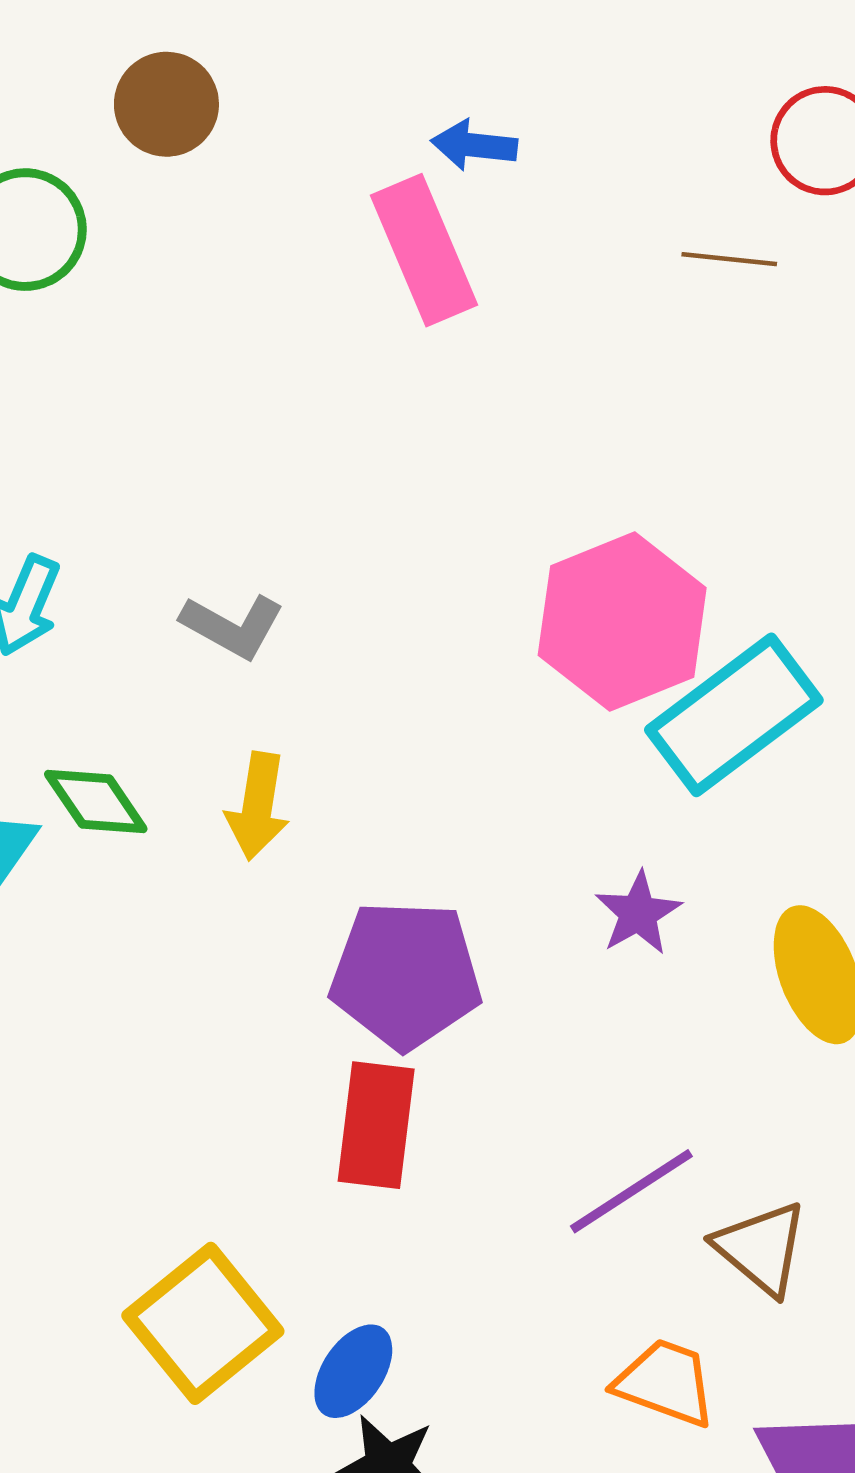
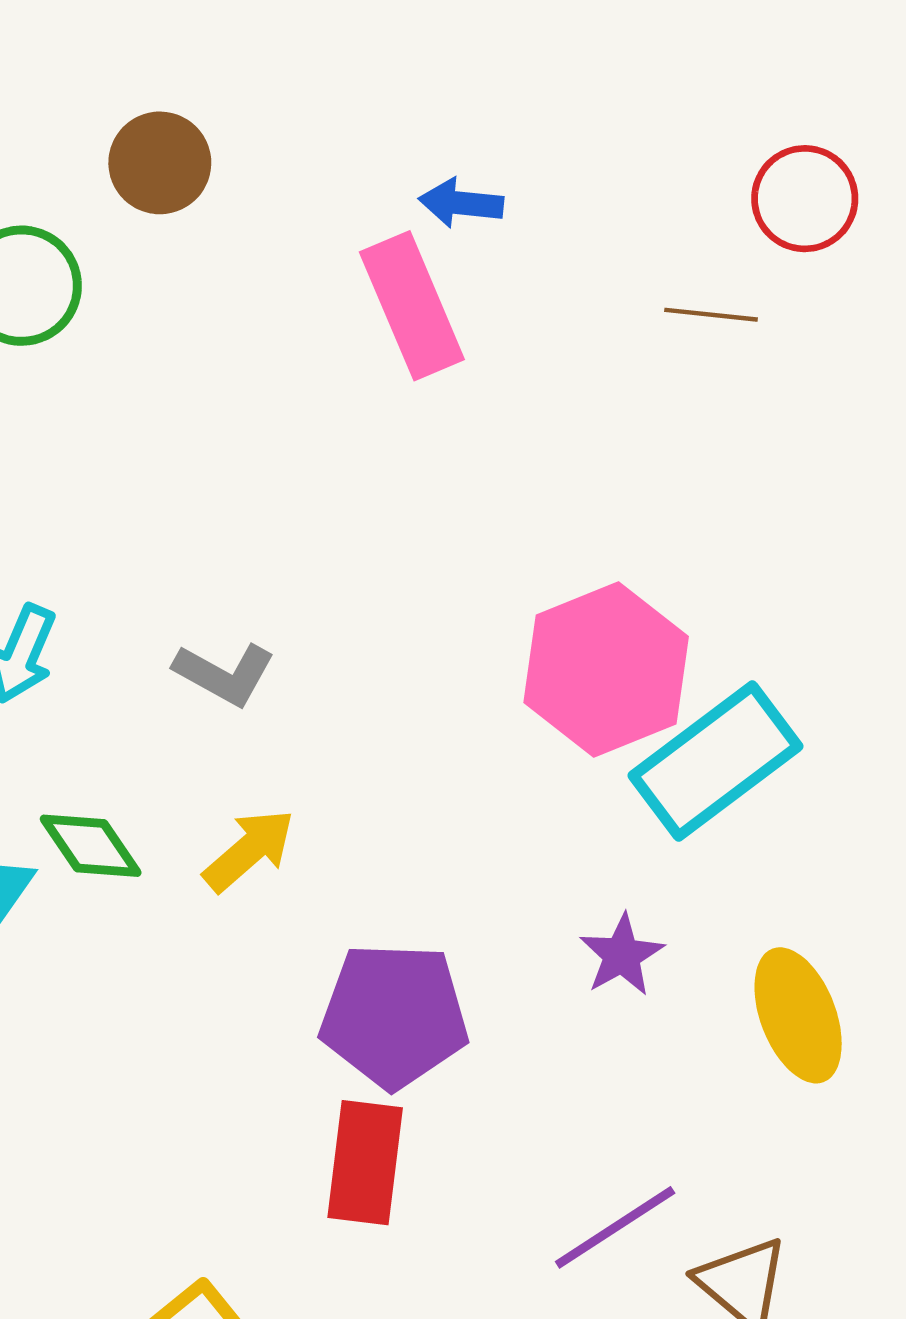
yellow arrow: (258, 806) -> (249, 850), turned -140

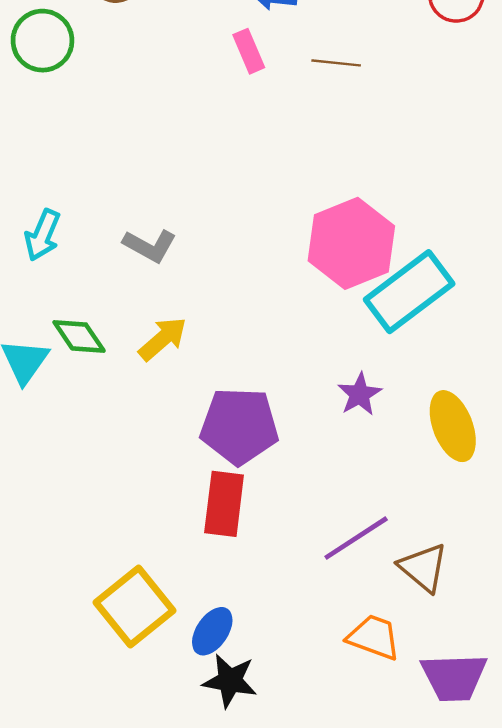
pink rectangle: (412, 306) -> (249, 51), size x0.6
brown line: (711, 315) -> (336, 63), moved

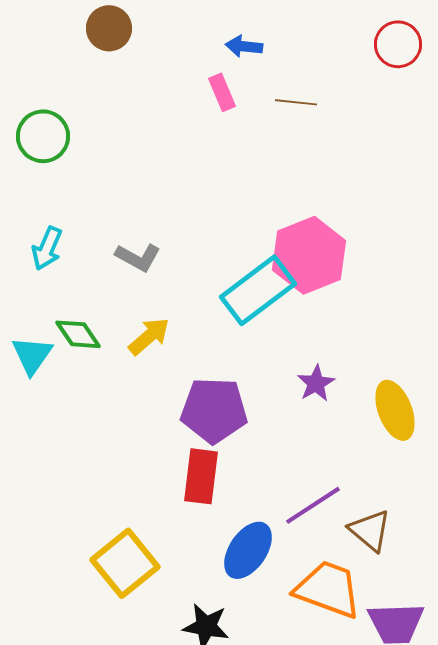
green circle: (42, 41) -> (43, 136), moved
cyan rectangle: (409, 292) -> (258, 290), moved
blue ellipse: (212, 631) -> (248, 550), moved, size x1.4
orange trapezoid: (374, 637) -> (328, 589), size x1.5

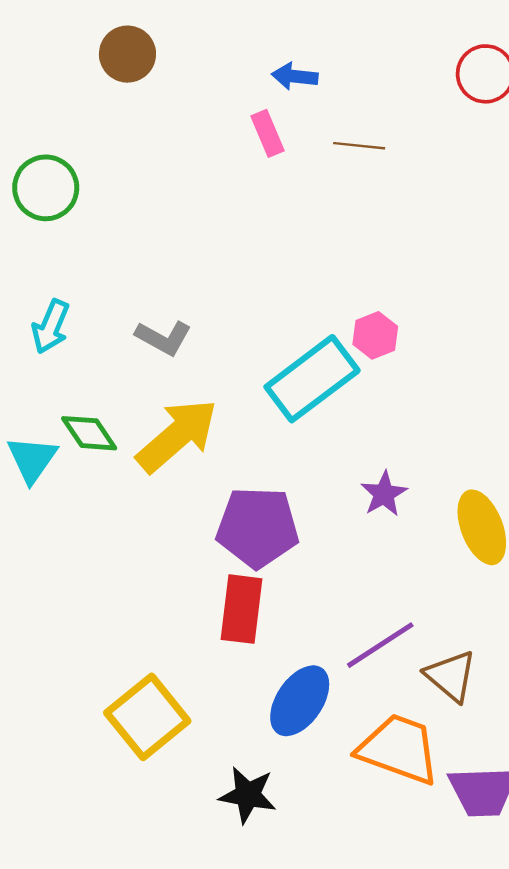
pink hexagon: (309, 255) -> (375, 335), size x0.5
yellow arrow: (149, 336) -> (177, 436), size x1.6

